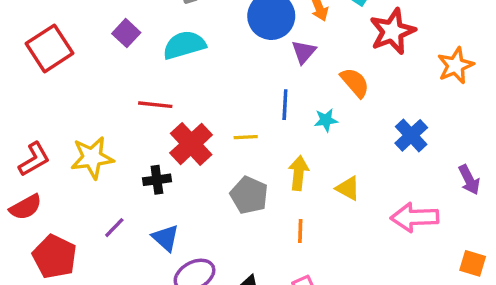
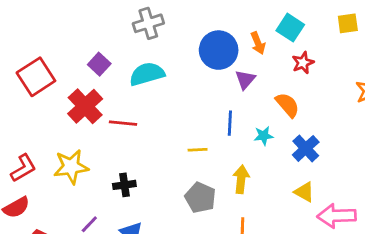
red star: (392, 31) -> (303, 63), moved, size x0.6
blue cross: (411, 135) -> (306, 148), moved
red cross: (191, 144) -> (85, 106), moved
yellow triangle: (348, 188) -> (304, 192), moved

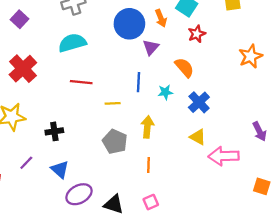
purple square: (99, 64) -> (20, 19), moved
red line: (123, 123) -> (81, 82), moved

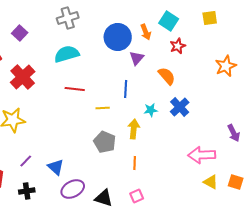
cyan star: (165, 92) -> (151, 110), moved
black cross: (54, 131) -> (27, 191), moved
yellow triangle: (198, 137) -> (211, 182), moved

